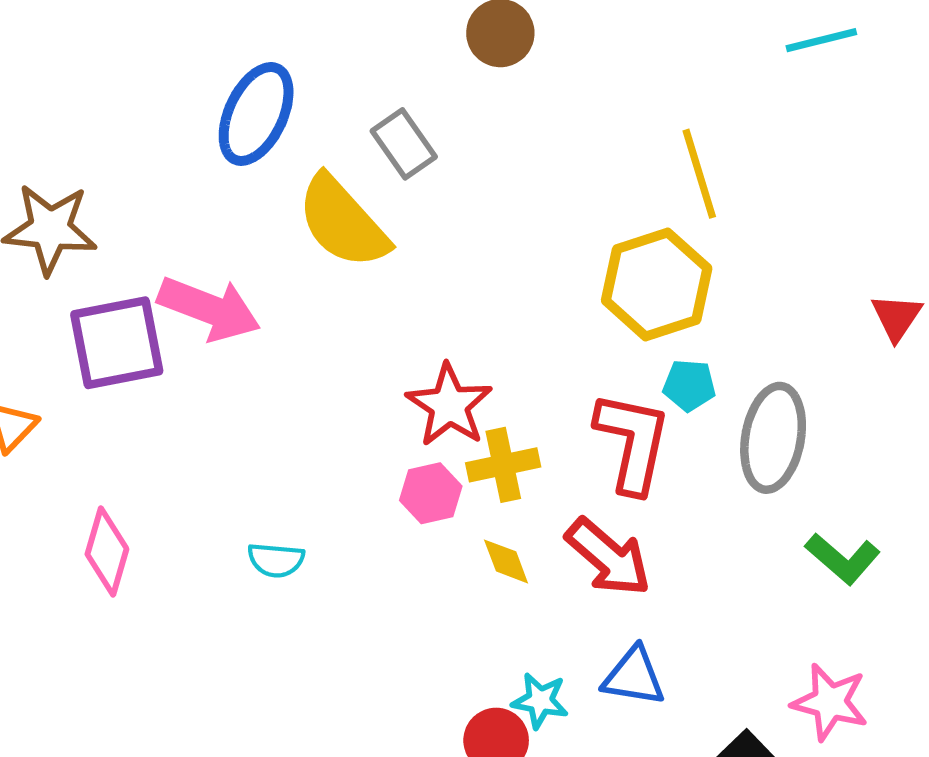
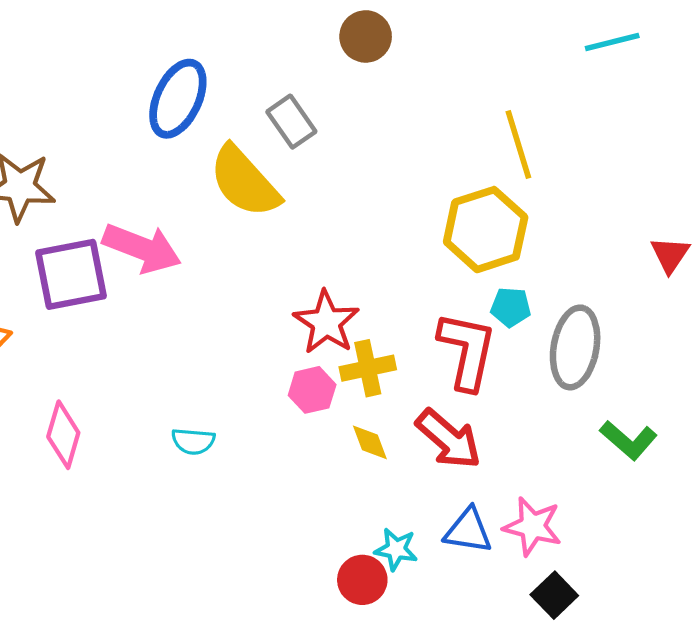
pink star: (830, 702) -> (533, 526), moved

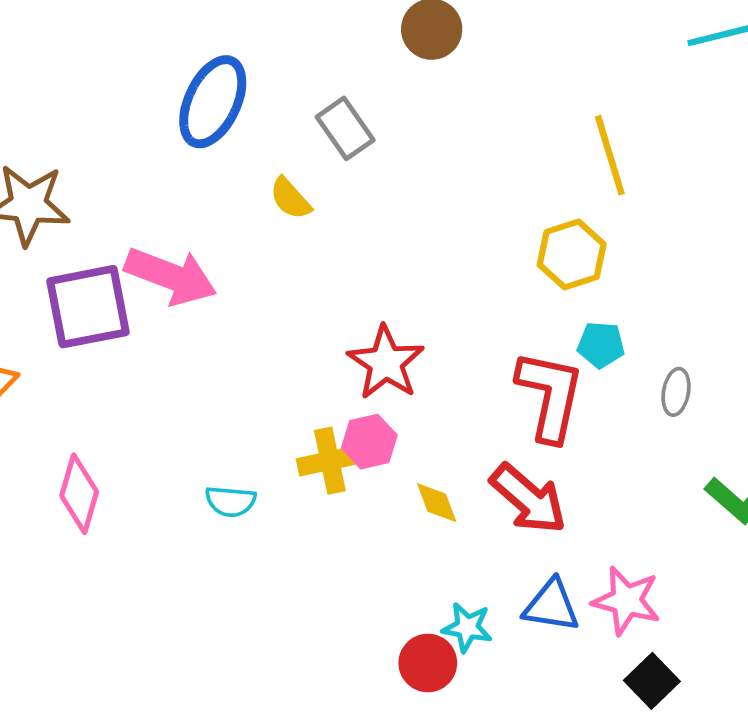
yellow semicircle: (244, 182) -> (290, 198), size x0.5
yellow hexagon: (486, 230) -> (572, 254), size x0.7
gray ellipse: (575, 347) -> (676, 392), size x0.5
yellow cross: (368, 368) -> (330, 461), moved

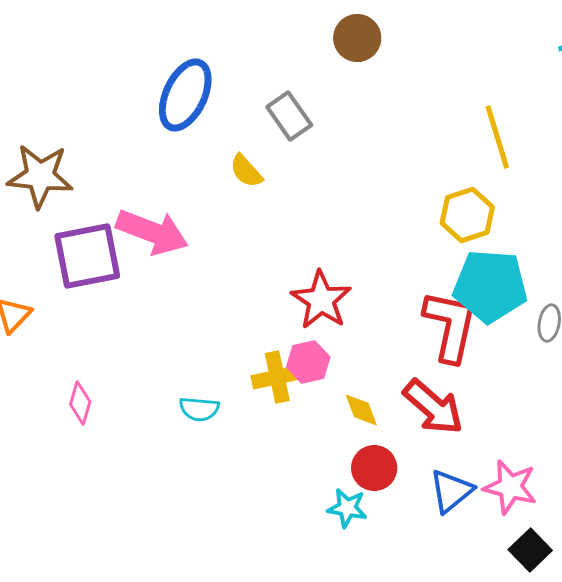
cyan pentagon: (601, 345) -> (490, 286), size x2.0
pink diamond: (79, 494) -> (80, 403), size x0.7
blue triangle: (551, 606) -> (451, 491), turned -48
cyan star: (467, 627) -> (347, 508), moved
red circle: (428, 663) -> (374, 468), moved

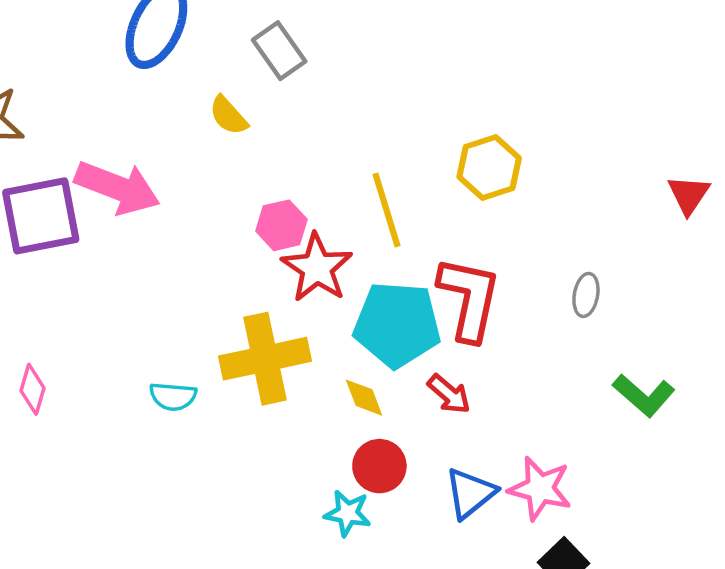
yellow line: (497, 137) -> (387, 210), moved
cyan pentagon: (490, 286) -> (397, 324), moved
pink hexagon: (308, 362) -> (281, 225), moved
yellow cross: (277, 377) -> (265, 359), size x1.5
red arrow: (433, 407) -> (449, 394), size x0.6

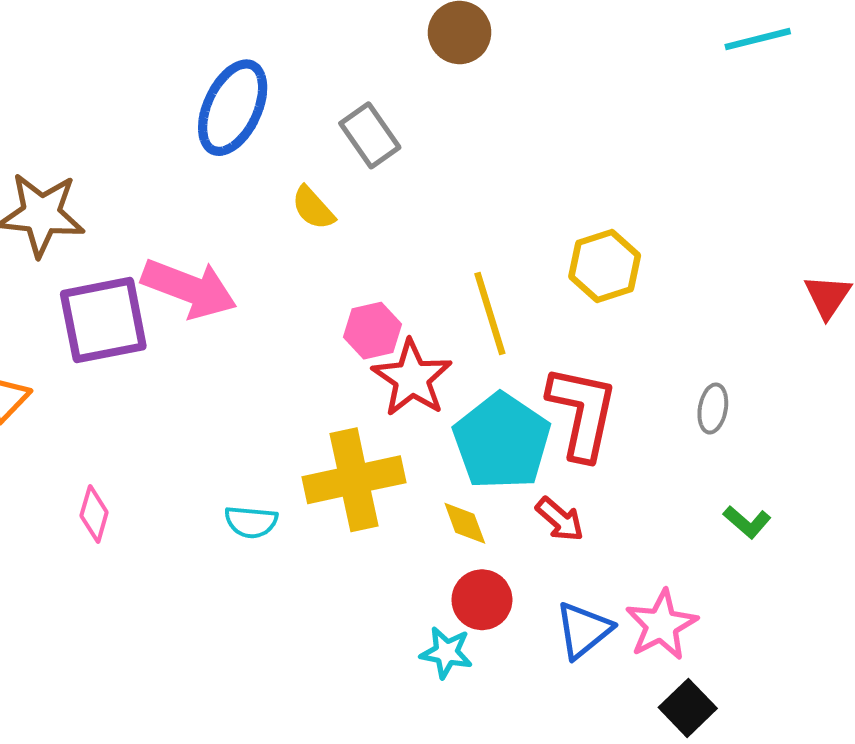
cyan pentagon: (397, 324) -> (502, 441), turned 30
green L-shape: (644, 395) -> (747, 522), moved, size x0.7
pink star: (540, 488) -> (661, 625), turned 30

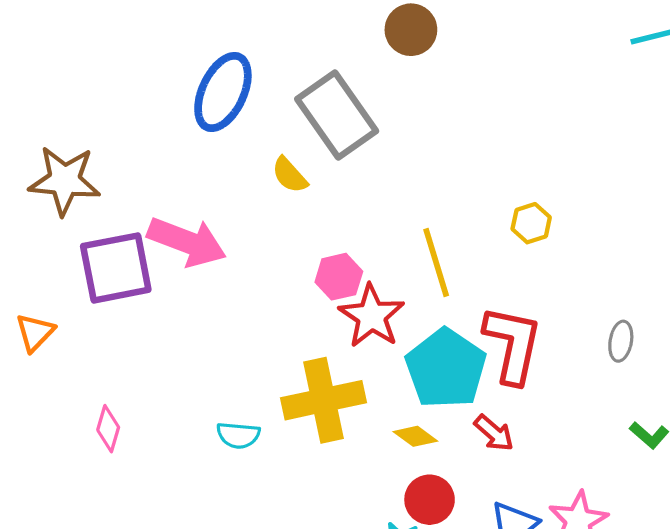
gray rectangle: (370, 135) -> (337, 115), size x1.6
yellow hexagon: (605, 266) -> (531, 223), size x0.7
yellow diamond: (465, 523) -> (415, 436), turned -33

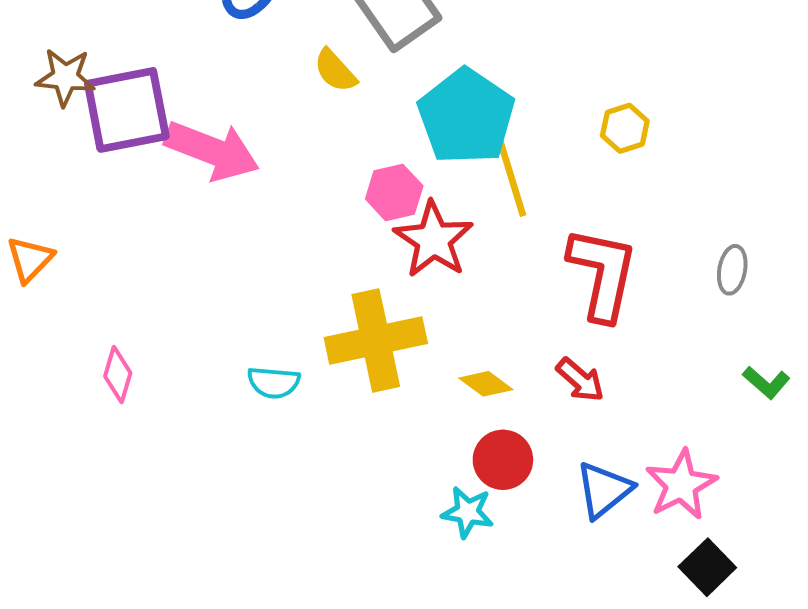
brown star: (64, 181) -> (65, 77), size x0.7
purple square: (116, 268) -> (127, 110), moved
cyan pentagon: (446, 369) -> (466, 116), moved

